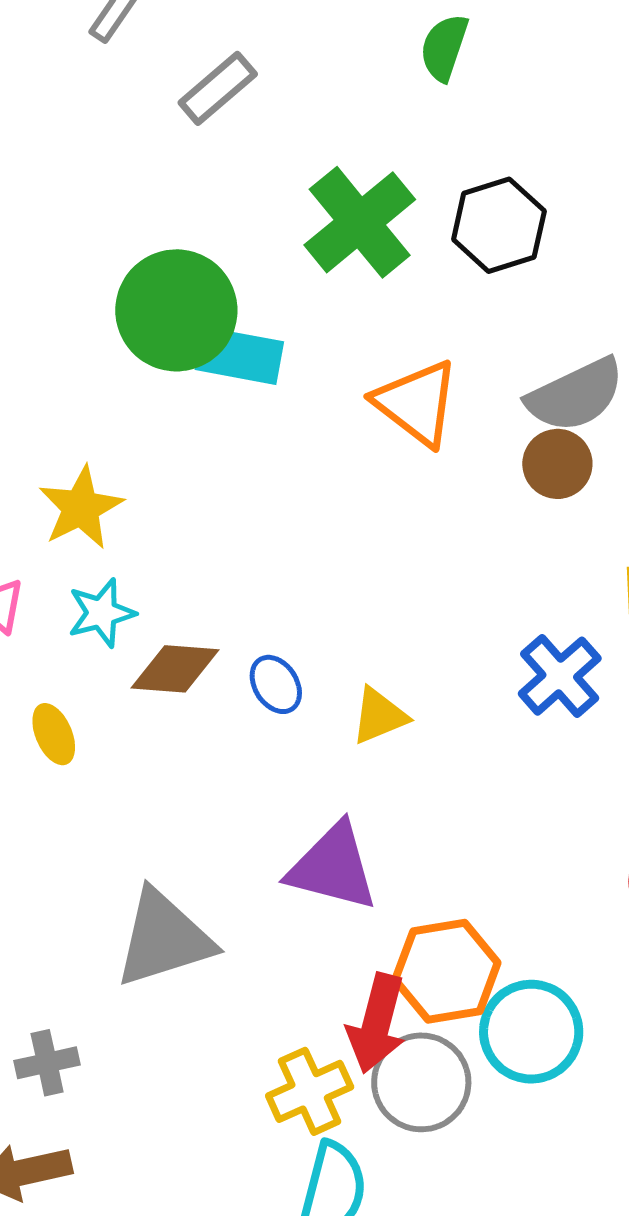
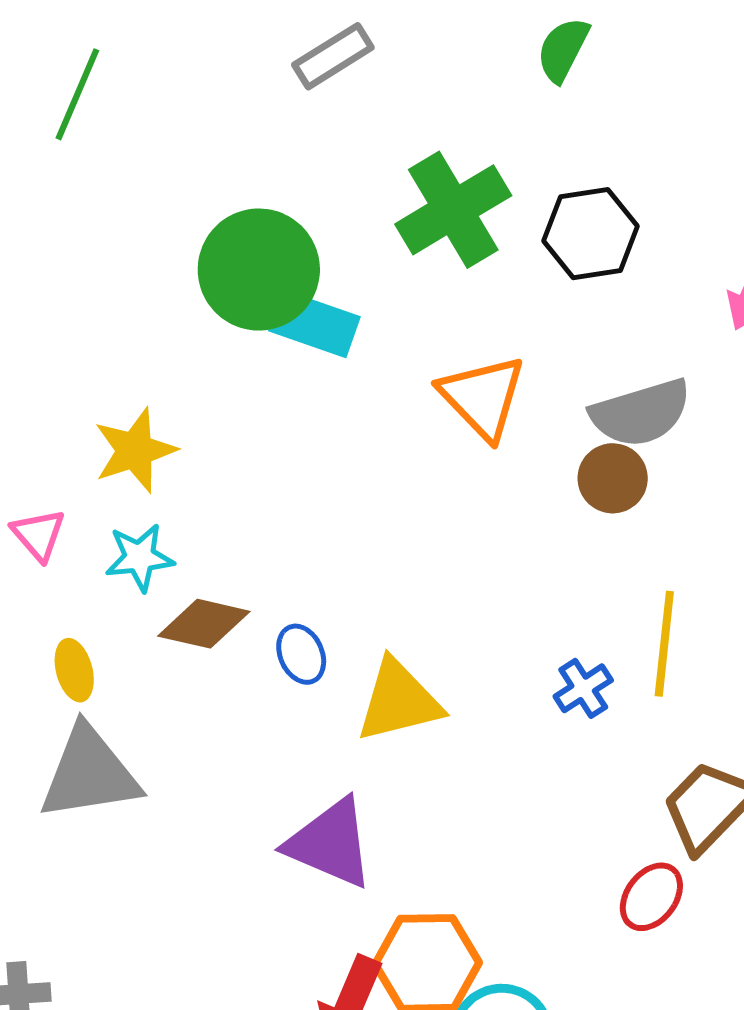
blue cross: (560, 676) -> (583, 688), size x0.7
yellow triangle: (379, 716) -> (399, 701), size x1.5
gray triangle: (164, 939) -> (89, 773), moved

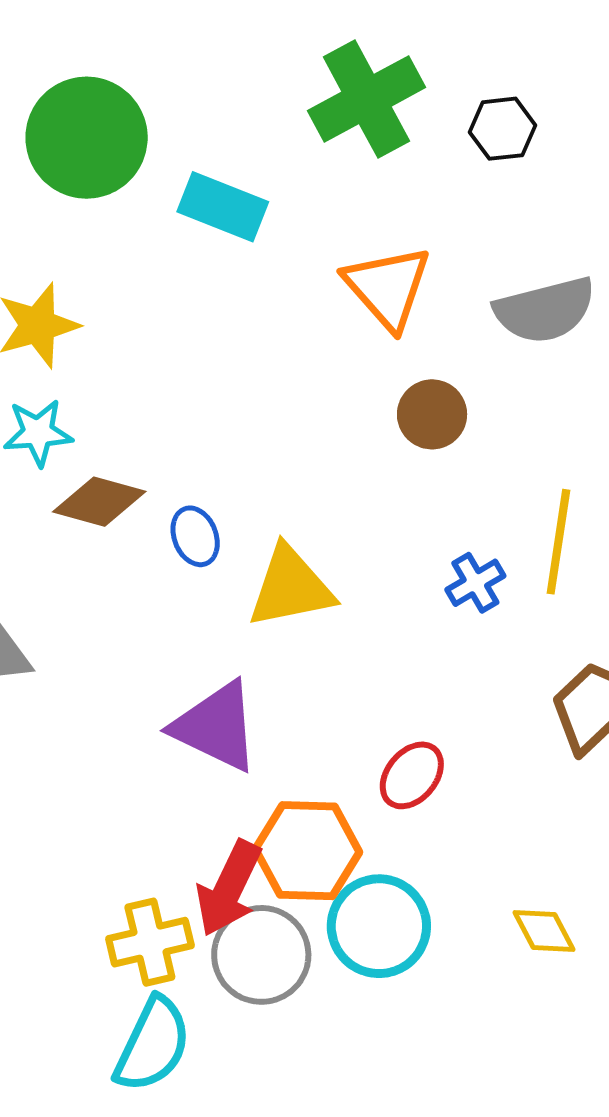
black hexagon: (591, 234) -> (503, 129), size x0.7
green circle: (259, 270) -> (87, 138), moved
brown circle: (613, 478) -> (432, 414), moved
red ellipse: (651, 897) -> (412, 775), moved

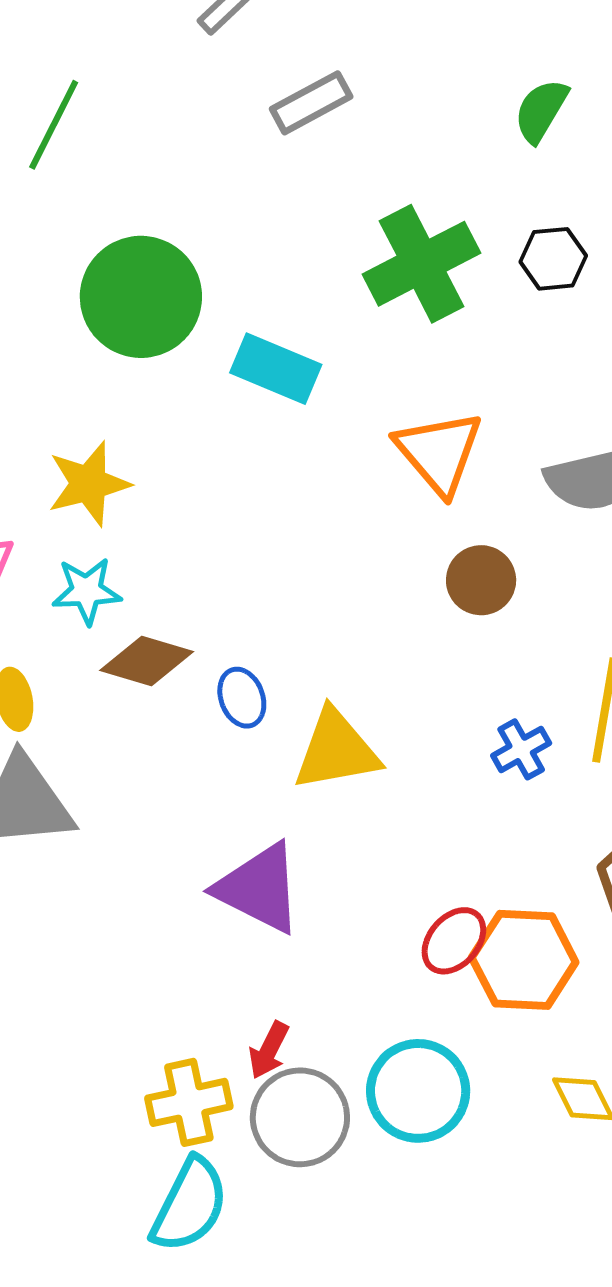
black hexagon: (503, 129) -> (553, 259), moved
orange hexagon: (307, 851) -> (524, 960), moved
red arrow: (229, 888) -> (269, 1050), size x0.6

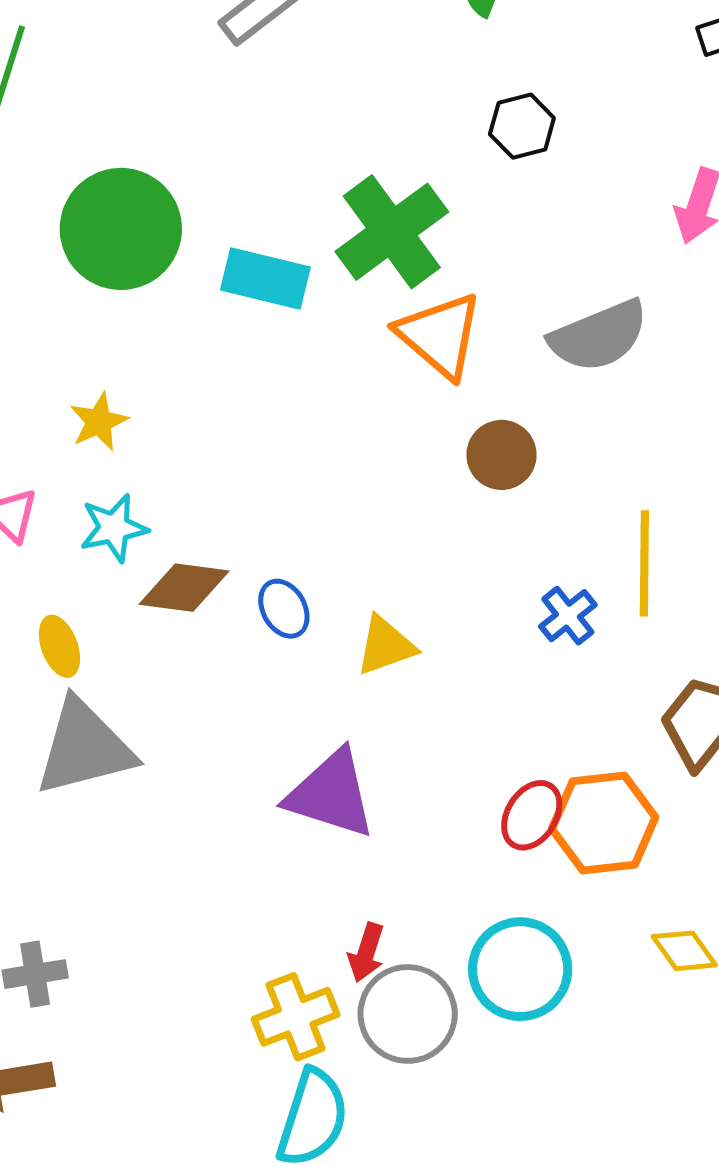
green cross: (422, 264) -> (392, 232), moved
yellow star: (89, 484) -> (99, 422), size x0.7
yellow triangle: (336, 750) -> (385, 646), size x0.7

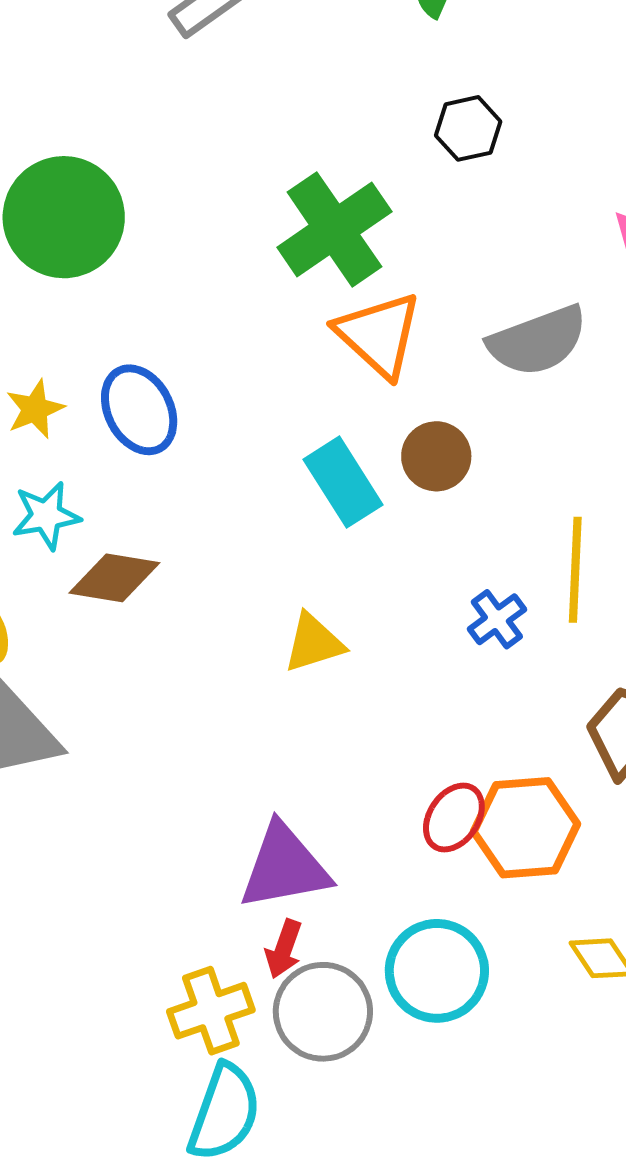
cyan rectangle: (265, 278) -> (343, 482), moved, turned 42
blue ellipse: (284, 609) -> (139, 410), moved, size x1.5
purple triangle: (331, 794) -> (284, 867), moved, turned -30

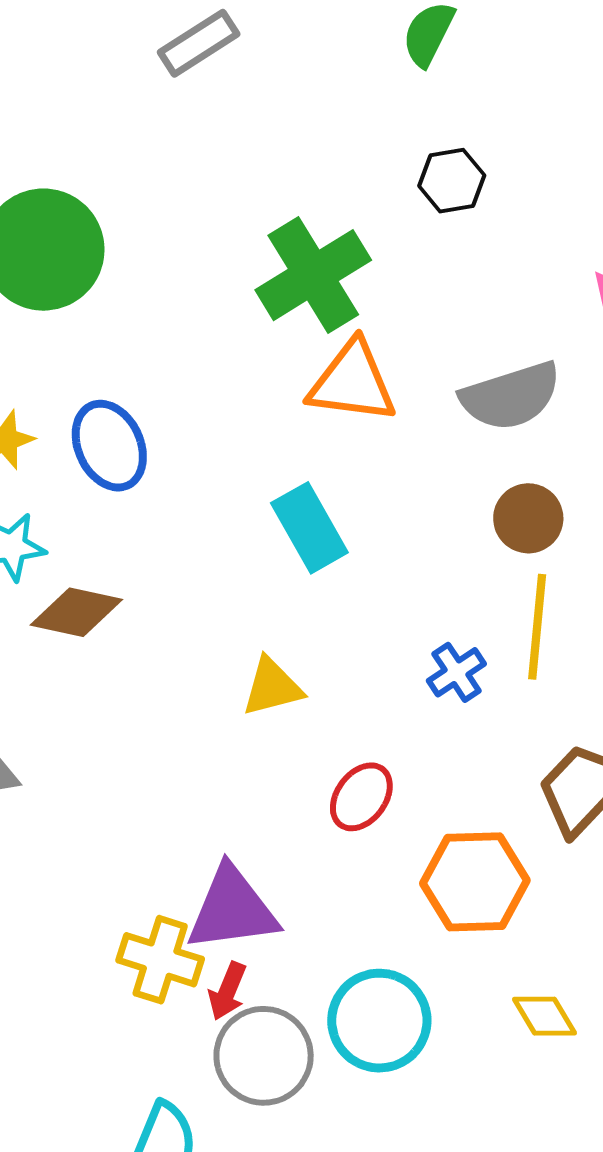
orange triangle: (379, 335) -> (352, 382), turned -38
brown circle: (436, 456) -> (528, 518), moved
red ellipse: (454, 817) -> (361, 797), moved
yellow cross: (211, 1011) -> (160, 960), moved, turned 34

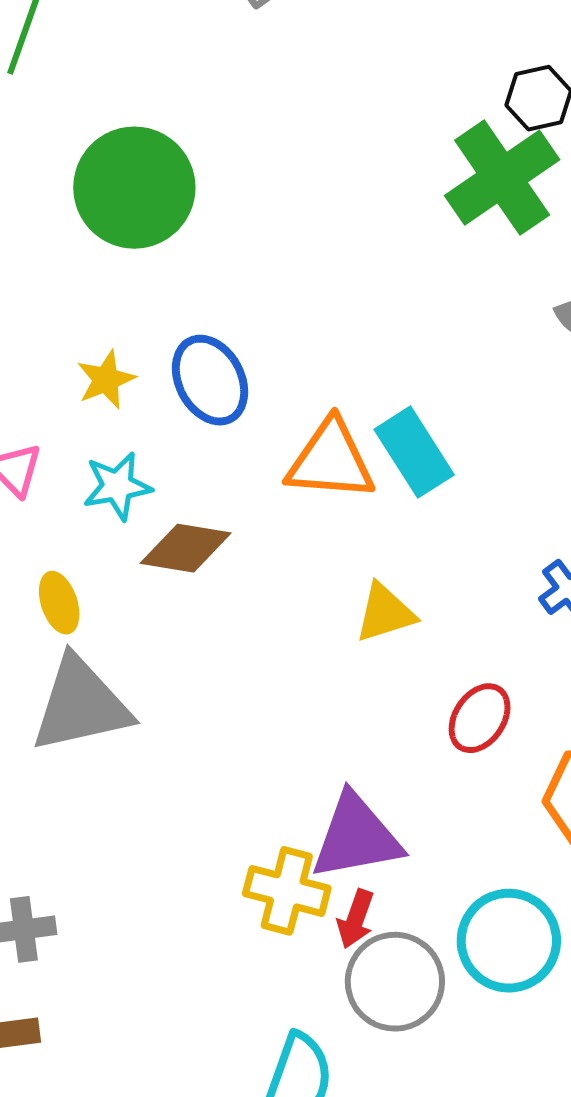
green cross: (313, 275) -> (502, 178), moved
orange triangle: (352, 382) -> (331, 460), moved

